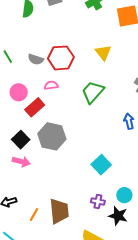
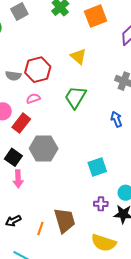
pink arrow: (21, 162) -> (18, 179), turned 84
cyan square: (101, 165) -> (97, 167), turned 36

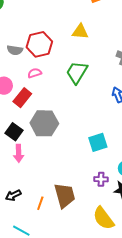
yellow triangle: (78, 56) -> (80, 32), turned -36
yellow semicircle: (104, 243) -> (103, 218), turned 35

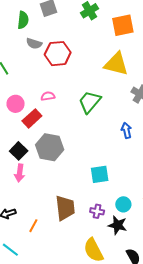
yellow triangle: (80, 32) -> (116, 64), moved, size x1.5
red hexagon: (39, 44) -> (58, 54), moved
gray semicircle: (15, 50) -> (34, 44), moved
brown trapezoid: (65, 195) -> (65, 208), moved

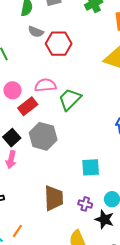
pink semicircle: (48, 96) -> (45, 85), size x1.5
green trapezoid: (90, 102) -> (70, 99), moved
orange line: (33, 226) -> (17, 231), moved

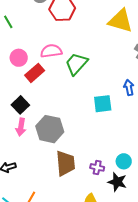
gray hexagon: (43, 136) -> (50, 129), moved
cyan square: (91, 167) -> (103, 104), moved

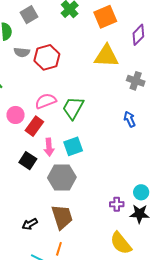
cyan square: (103, 104) -> (73, 146), moved
pink arrow: (21, 127) -> (49, 147), moved
brown trapezoid: (65, 163) -> (62, 217), moved

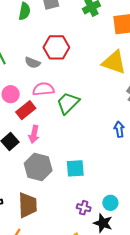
gray semicircle: (22, 52) -> (32, 63), moved
cyan square: (73, 146) -> (75, 168), moved

